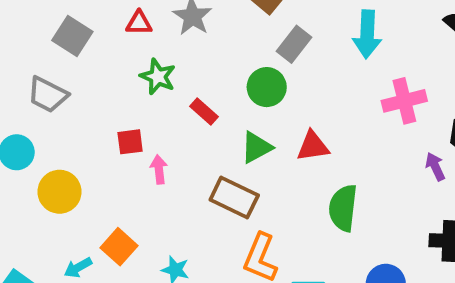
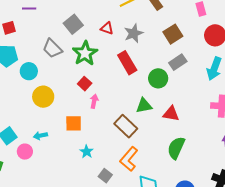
green star: (158, 77) -> (85, 53), moved, size x1.4
red rectangle: (204, 111) -> (127, 63), moved, size x1.6
red square: (130, 142) -> (85, 84), turned 32
orange square: (119, 247) -> (74, 123), moved, turned 30

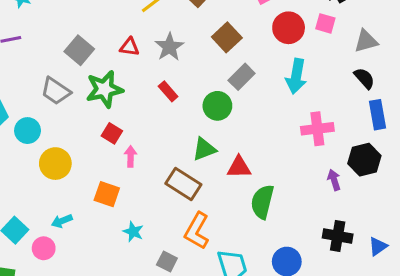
green star: (85, 53) -> (104, 89), turned 30
red rectangle: (127, 63) -> (168, 91), size x0.6
red triangle: (171, 114) -> (239, 167), moved
orange square: (74, 123) -> (107, 194), turned 30

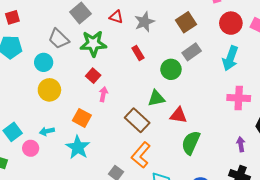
cyan circle: (28, 131) -> (44, 62), moved
purple arrow: (334, 180) -> (241, 144), moved
cyan star: (133, 232) -> (78, 147), moved, size x1.6

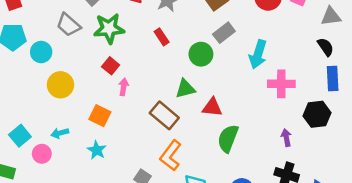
cyan arrow: (230, 58) -> (258, 54), moved
cyan circle: (44, 62) -> (41, 52), moved
cyan star: (78, 147) -> (97, 150), size x0.7

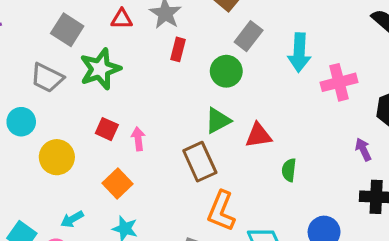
red rectangle: (162, 37) -> (178, 49), moved, turned 63
red square: (111, 66) -> (107, 129), moved
brown rectangle: (164, 115) -> (200, 162), turned 40
orange square: (100, 116) -> (117, 184), turned 35
green semicircle: (228, 138) -> (289, 170), size x0.6

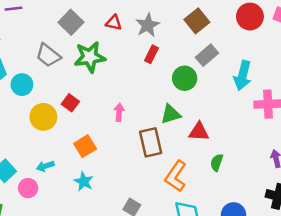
red square: (107, 129) -> (70, 103), moved
pink arrow: (138, 139) -> (119, 112), moved
orange L-shape: (221, 211) -> (176, 176), moved

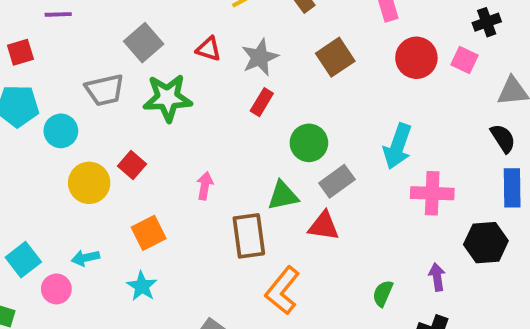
gray trapezoid: (48, 55) -> (105, 90), turned -56
gray rectangle: (207, 55) -> (337, 181), moved
green semicircle: (217, 163) -> (383, 293), moved

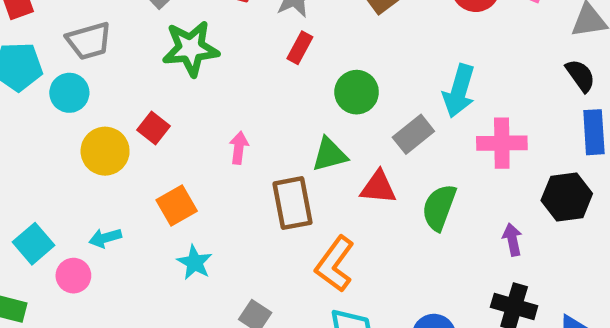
gray trapezoid: (105, 90) -> (89, 41), moved
gray rectangle: (337, 181) -> (413, 134), moved
cyan star: (142, 286) -> (195, 262), moved
green semicircle: (383, 293) -> (439, 207), moved, size x1.5

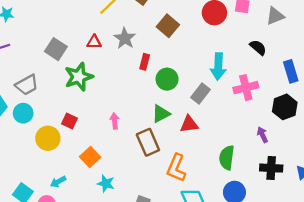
red rectangle: (300, 48) -> (145, 62), moved
black semicircle: (580, 76) -> (258, 47), moved
green semicircle: (439, 207) -> (227, 158), moved

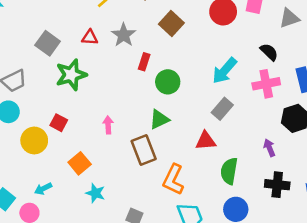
cyan arrow: (218, 66) -> (224, 71), turned 35
pink cross: (246, 88) -> (266, 84), moved
gray rectangle: (200, 94) -> (222, 109), moved
red triangle: (189, 124) -> (206, 141), moved

